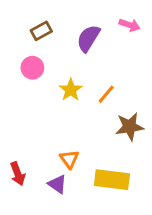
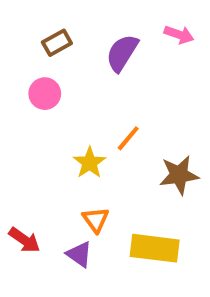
yellow star: (71, 90) -> (90, 163), moved
orange line: (106, 94) -> (128, 138), moved
red arrow: (18, 174) -> (24, 240), turned -35

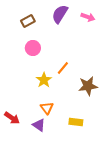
purple semicircle: (122, 53) -> (60, 14), moved
pink circle: (45, 94) -> (33, 48), moved
yellow rectangle: (155, 248) -> (76, 122), size x0.6

